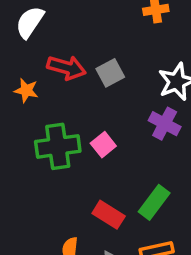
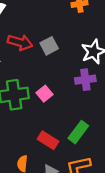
purple cross: (165, 124) -> (85, 80), turned -36

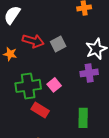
green rectangle: (78, 132) -> (83, 118), turned -36
red rectangle: (48, 140) -> (40, 110), moved

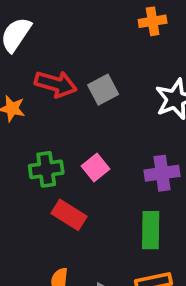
purple cross: (89, 73) -> (162, 173), moved
green cross: (28, 86) -> (46, 169), size x0.7

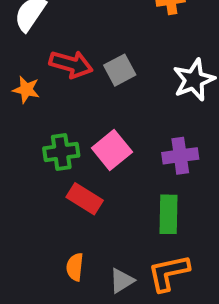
pink square: (96, 167) -> (112, 150), size x1.4

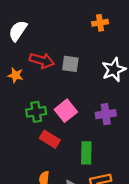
gray square: (120, 70) -> (70, 64), turned 36
green rectangle: (168, 214) -> (86, 153), moved

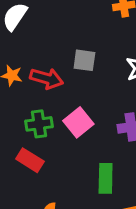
red arrow: (42, 60) -> (47, 79), moved
red rectangle: (50, 139) -> (30, 160), moved

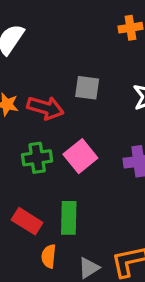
red rectangle: (30, 160) -> (27, 221), moved
green rectangle: (106, 178) -> (69, 218), moved

